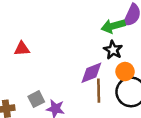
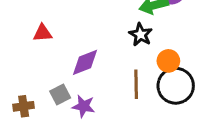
black star: (113, 50) -> (141, 35), moved
purple diamond: (91, 73) -> (85, 62), moved

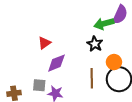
red triangle: (43, 33) -> (44, 43), moved, turned -32
gray square: (60, 95) -> (39, 85), turned 32

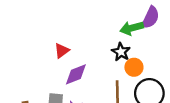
orange circle: (114, 62) -> (134, 67), moved

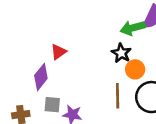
purple diamond: (76, 74) -> (41, 77), moved, turned -30

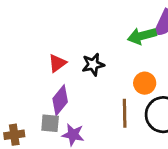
black star: (121, 53) -> (93, 64), moved, turned 30
purple diamond: (41, 77) -> (60, 100), moved

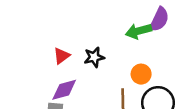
purple diamond: (60, 100) -> (64, 90), turned 36

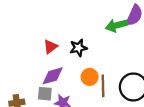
orange circle: (141, 74) -> (90, 77), moved

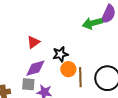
black star: (78, 48) -> (60, 54), moved

